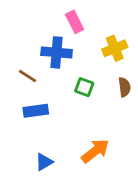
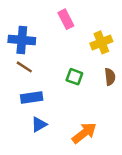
blue cross: (57, 52) -> (22, 40), moved
blue triangle: (44, 162) -> (39, 124), moved

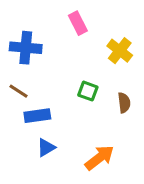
yellow cross: (101, 42) -> (120, 51), turned -30
brown line: (24, 67) -> (18, 91), moved
brown semicircle: (110, 77) -> (124, 103), moved

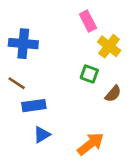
pink rectangle: (78, 23) -> (88, 21), moved
green square: (88, 91) -> (89, 74), moved
brown semicircle: (124, 103) -> (113, 94), turned 48

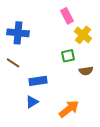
green square: (89, 74) -> (68, 56), turned -32
brown semicircle: (113, 94) -> (86, 71), turned 40
blue rectangle: (34, 106) -> (38, 81), moved

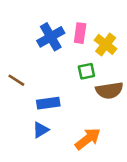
pink rectangle: (67, 16) -> (80, 33), moved, turned 35
blue cross: (18, 33) -> (51, 37), moved, turned -35
brown semicircle: (86, 71) -> (109, 90), size x1.5

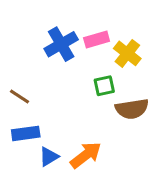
pink rectangle: (80, 33) -> (97, 40), turned 66
blue rectangle: (48, 103) -> (26, 133), moved
orange arrow: (88, 139) -> (86, 155), moved

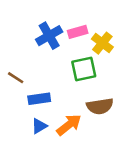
green square: (104, 86) -> (84, 69), size x1.5
brown semicircle: (132, 109) -> (100, 106), moved
blue rectangle: (26, 133) -> (39, 99), moved

